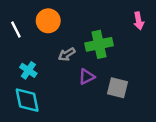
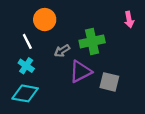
white line: (16, 29) -> (27, 41), moved
purple triangle: (87, 77) -> (81, 72), size x1.5
cyan diamond: (27, 100) -> (25, 93), turned -68

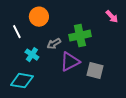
pink arrow: (129, 20) -> (112, 17), turned -32
white line: (27, 41) -> (17, 32), moved
cyan cross: (26, 66) -> (32, 55), moved

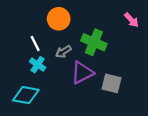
orange circle: (39, 17) -> (59, 19), moved
white line: (17, 32) -> (35, 43), moved
green cross: (80, 36) -> (94, 42), turned 35

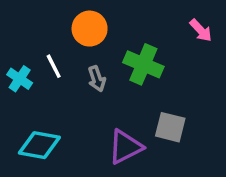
gray arrow: (63, 52) -> (97, 79), turned -77
cyan cross: (38, 65) -> (20, 79), moved
purple triangle: (82, 73) -> (125, 147), moved

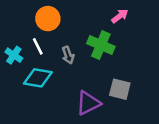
orange circle: (90, 29) -> (48, 19), moved
pink arrow: (201, 30) -> (120, 16), moved, turned -84
cyan diamond: (39, 145) -> (38, 78), moved

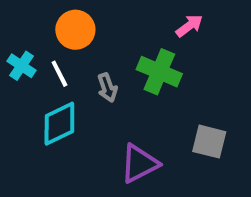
cyan cross: (14, 55) -> (21, 66), moved
cyan diamond: (38, 78) -> (59, 124), turned -36
gray square: (120, 89) -> (209, 142), moved

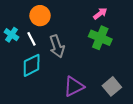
green cross: (159, 72) -> (100, 38), moved
gray arrow: (107, 88) -> (57, 46), size x1.5
gray square: (209, 142) -> (112, 86), moved, turned 36

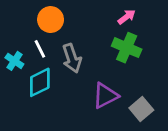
cyan cross: (11, 35) -> (14, 61), moved
purple triangle: (74, 86) -> (105, 96), moved

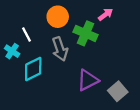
orange circle: (51, 20) -> (58, 17), moved
green cross: (127, 48) -> (85, 33), moved
white line: (40, 49) -> (27, 34), moved

